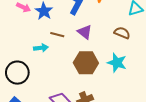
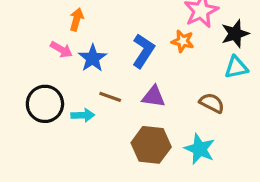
purple triangle: (85, 32) -> (154, 97), turned -35
black circle: (17, 73) -> (45, 104), moved

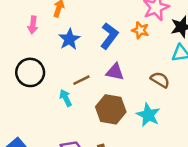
pink arrow: (61, 50) -> (33, 25), moved, turned 63
brown line: (110, 97) -> (81, 80), moved, turned -49
cyan arrow: (83, 115) -> (66, 98), moved, turned -119

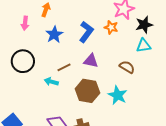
cyan arrow: (66, 98) -> (51, 82), turned -48

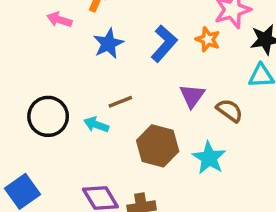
pink arrow: (25, 23) -> (59, 20), turned 96
black circle: (23, 61) -> (48, 116), moved
purple triangle: (91, 61) -> (192, 96), moved, turned 49

